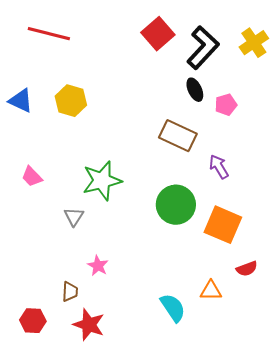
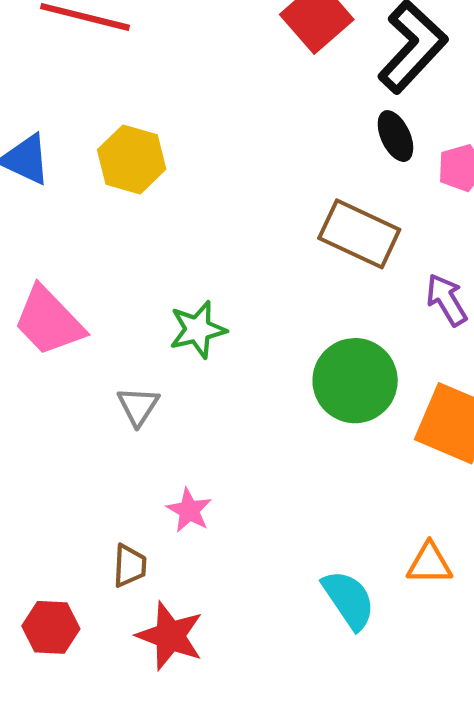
pink trapezoid: (32, 177) -> (49, 321), size x1.6
green star: (102, 181) -> (198, 330), size x0.7

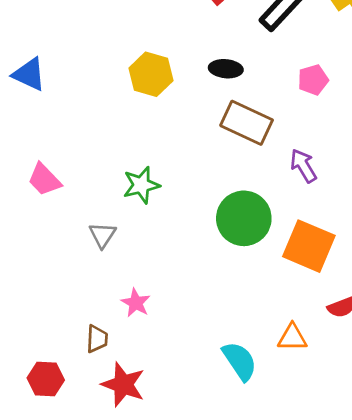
black ellipse: (395, 136) -> (226, 69), moved, turned -60
yellow hexagon: (132, 159) -> (151, 74), moved
pink trapezoid: (49, 321) -> (44, 180), size x0.7

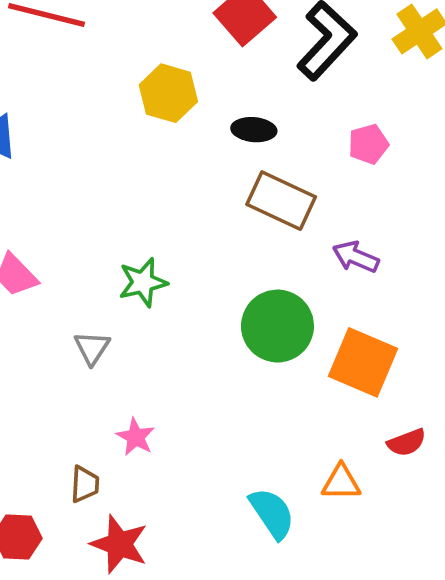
yellow hexagon: (151, 74) -> (168, 93), moved
purple arrow: (303, 166) -> (356, 257), turned -36

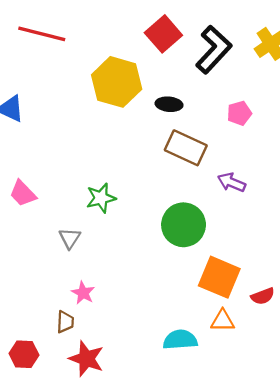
yellow hexagon: (168, 93) -> (117, 82), size x1.4
orange square: (363, 362) -> (219, 277), moved
pink star: (136, 437) -> (83, 293), moved
cyan semicircle: (272, 513) -> (180, 340), turned -60

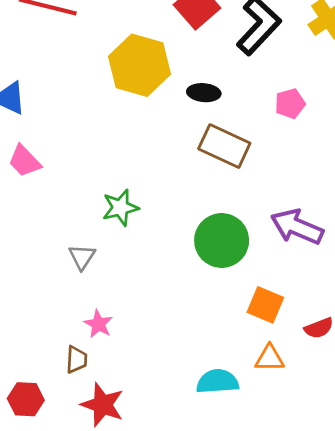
purple arrow: (232, 182) -> (297, 227), moved, size x1.5
pink trapezoid: (23, 194) -> (24, 161), moved
orange square: (219, 277) -> (265, 305), size x0.7

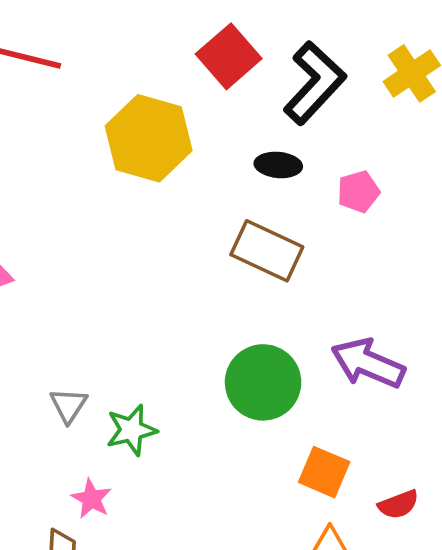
black ellipse: (204, 93) -> (278, 165), moved
green star: (120, 208) -> (131, 430), moved

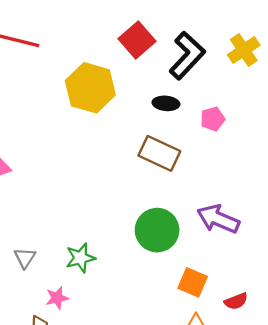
gray triangle: (69, 405) -> (25, 258), moved
pink star: (91, 499) -> (57, 298), turned 30

